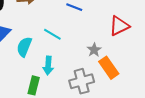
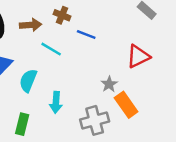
cyan line: (52, 34) -> (51, 49), moved
green rectangle: (34, 85) -> (22, 124), moved

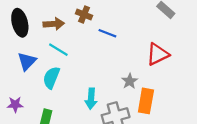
cyan line: (51, 49) -> (58, 50), moved
cyan arrow: (56, 102) -> (91, 99), moved
orange rectangle: (126, 105) -> (146, 101), turned 45

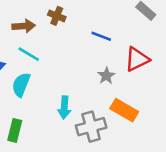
blue line: (107, 33) -> (101, 36), moved
gray star: (130, 81) -> (106, 76), moved
orange rectangle: (146, 101) -> (124, 110), turned -70

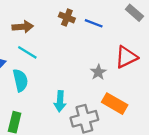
brown cross: (57, 16) -> (67, 17), moved
blue line: (101, 36) -> (94, 23), moved
cyan semicircle: (21, 85) -> (20, 80), turned 145

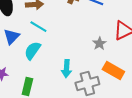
cyan semicircle: (20, 80) -> (32, 51), turned -132

